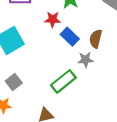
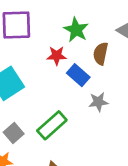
brown semicircle: (96, 39) -> (101, 54), moved
green rectangle: (63, 81) -> (52, 125), moved

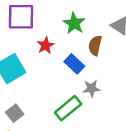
red star: (57, 56) -> (46, 45), moved, turned -30
green rectangle: (52, 125) -> (68, 108), moved

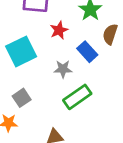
gray star: (91, 88) -> (63, 69), moved

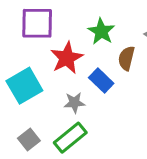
red star: (59, 30) -> (67, 58), size x1.5
green rectangle: (77, 97) -> (70, 138), moved

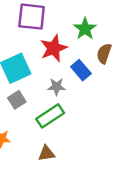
gray square: (29, 139) -> (17, 100), moved

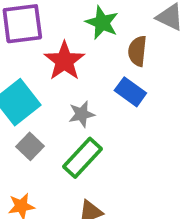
blue rectangle: (81, 70) -> (130, 92), moved

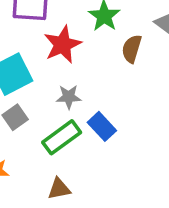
blue rectangle: (130, 92) -> (102, 126), moved

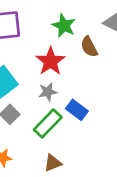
red star: (62, 45) -> (50, 61), moved
brown semicircle: (132, 49) -> (89, 47), turned -35

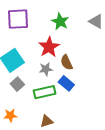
brown semicircle: (89, 47) -> (67, 62), moved
green rectangle: (48, 123) -> (45, 92), turned 30

